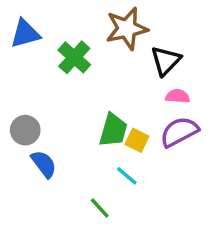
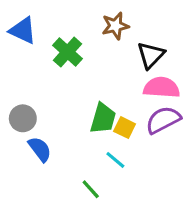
brown star: (127, 29) -> (115, 26), size x0.7
blue triangle: (25, 34) -> (23, 30), turned 40
pink semicircle: (178, 96) -> (162, 88), size x1.6

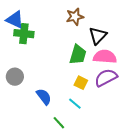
green cross: (68, 52) -> (24, 34), moved, turned -36
green trapezoid: (103, 118) -> (78, 55), moved
blue semicircle: (40, 149) -> (44, 97), moved

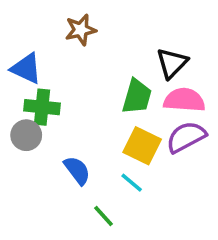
brown star: (75, 17) -> (81, 30), moved
blue triangle: (15, 20) -> (26, 68), moved
green cross: (24, 34) -> (42, 107), moved
yellow square: (81, 83) -> (142, 146), size x1.5

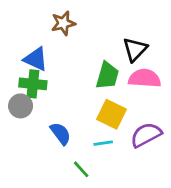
blue triangle: (26, 68) -> (36, 59), moved
purple semicircle: (186, 137) -> (146, 135), moved
cyan line: (132, 183) -> (103, 143), turned -48

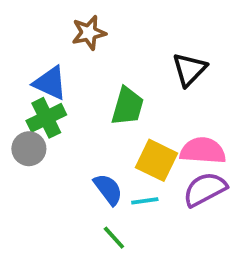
green trapezoid: (107, 76) -> (127, 106), moved
pink semicircle: (145, 78) -> (203, 151), moved
green cross: (33, 84) -> (46, 118), turned -32
blue semicircle: (61, 133) -> (108, 189), moved

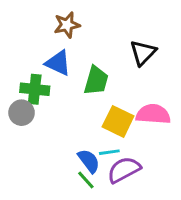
blue triangle: (50, 83) -> (58, 63), moved
green cross: (46, 118) -> (35, 89), turned 32
blue semicircle: (108, 189) -> (89, 161), moved
purple semicircle: (205, 189) -> (124, 170), moved

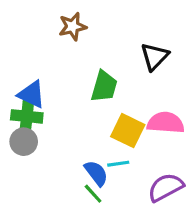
blue triangle: (58, 63) -> (32, 94), moved
green cross: (35, 89) -> (27, 116), moved
gray circle: (22, 113) -> (24, 142), moved
purple semicircle: (124, 170) -> (166, 187), moved

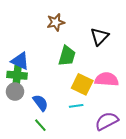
brown star: (73, 27) -> (56, 22), moved
blue semicircle: (96, 173) -> (40, 103), moved
green line: (93, 194) -> (40, 125), moved

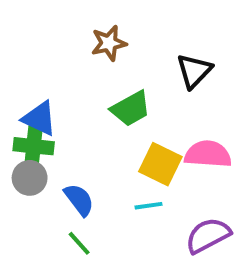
green trapezoid: (67, 56) -> (131, 109), turned 45

